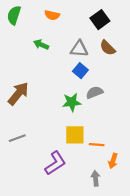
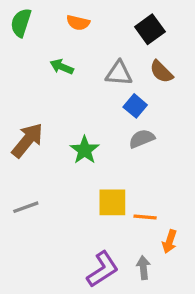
blue square: (80, 71) -> (135, 106), moved
green star: (72, 102) -> (85, 150), moved, turned -30
purple L-shape: (55, 163) -> (103, 269), moved

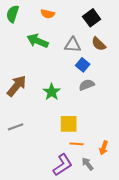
green arrow: (62, 67) -> (38, 41), size x1.5
orange line: (145, 217) -> (77, 144), moved
gray arrow: (143, 268) -> (88, 164), turned -32

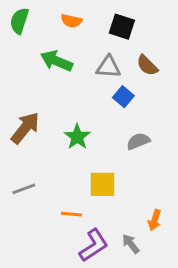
black square: (92, 18) -> (122, 27), moved, turned -36
gray semicircle: (87, 85) -> (138, 141), moved
orange line: (77, 144) -> (71, 214), moved

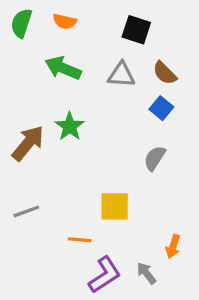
orange semicircle: (71, 21) -> (65, 21), moved
blue square: (123, 97) -> (161, 108), moved
green star: (77, 137) -> (70, 126), moved
gray semicircle: (138, 141) -> (155, 158), turned -35

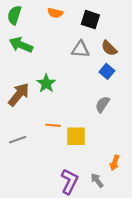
orange semicircle: (65, 21) -> (55, 13), moved
green arrow: (63, 68) -> (21, 45), moved
orange line: (80, 240) -> (53, 125), moved
purple L-shape: (105, 275) -> (69, 181), turned -30

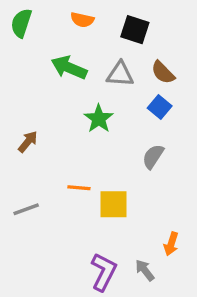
green arrow: (21, 45) -> (69, 68), moved
green star: (46, 83) -> (99, 119), moved
brown arrow: (19, 94) -> (28, 142), size x0.6

